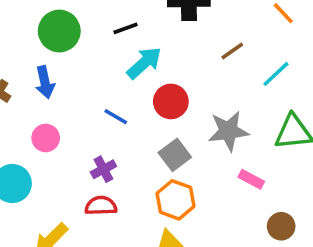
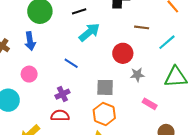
brown line: (232, 51) -> (142, 27), turned 40
red circle: (171, 101) -> (123, 53), moved
gray star: (228, 131) -> (137, 75), size x0.6
gray square: (175, 155) -> (105, 87), turned 36

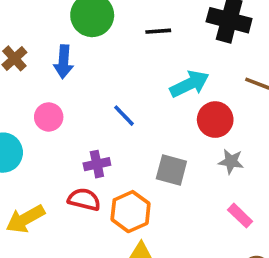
cyan arrow: (89, 32) -> (190, 84), moved
orange hexagon: (104, 114) -> (131, 212), moved

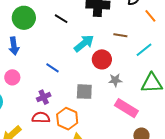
black line: (158, 31) -> (61, 19), turned 48
pink rectangle: (240, 216) -> (126, 108), size x1.6

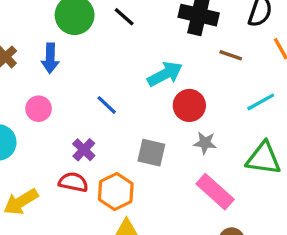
black line: (61, 19) -> (124, 17), moved
brown line: (120, 35) -> (231, 55), moved
purple cross: (44, 97) -> (84, 150), turned -32

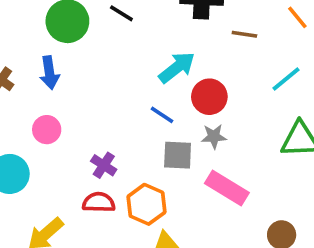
blue line: (107, 105) -> (162, 115), moved
gray star: (205, 143) -> (214, 136), moved
pink rectangle: (215, 192) -> (227, 188), moved

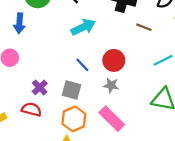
cyan arrow: (177, 67) -> (83, 27), moved
gray square: (178, 155) -> (71, 90), moved
orange hexagon: (146, 204) -> (74, 119), moved

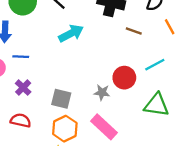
red circle: (114, 60) -> (124, 78), moved
blue line: (82, 65) -> (21, 57), moved, turned -42
purple cross: (40, 87) -> (23, 88), moved

